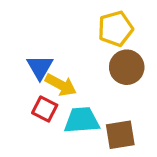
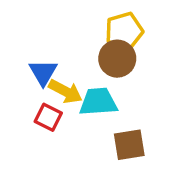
brown circle: (127, 67) -> (117, 59), moved
cyan trapezoid: (82, 120) -> (98, 102), moved

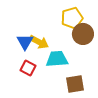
brown circle: (117, 59) -> (83, 34), moved
yellow arrow: (65, 91) -> (39, 42), moved

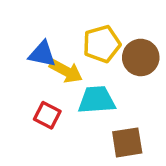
yellow pentagon: (72, 18) -> (102, 44), moved
blue triangle: (25, 42) -> (42, 54), moved, turned -48

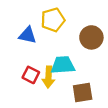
yellow pentagon: (102, 44) -> (53, 20), moved
yellow arrow: (66, 71) -> (48, 77), moved, turned 65

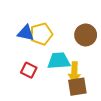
yellow pentagon: (53, 20) -> (41, 34), moved
yellow arrow: (48, 77) -> (74, 72), moved

